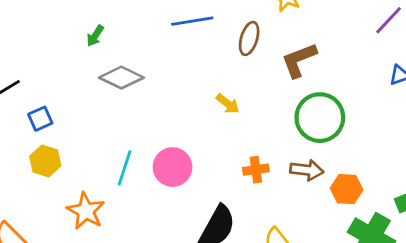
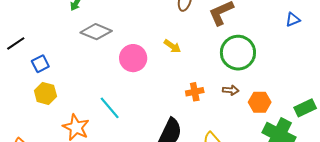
pink circle: (173, 167) -> (133, 58), moved
cyan line: (125, 168) -> (110, 108), moved, turned -55
brown arrow: (307, 170) -> (231, 90), size x0.7

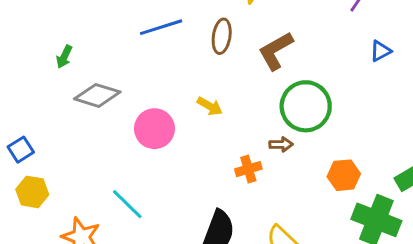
brown arrow: (231, 90) -> (281, 144), moved

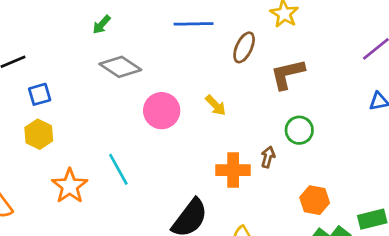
green circle: (306, 106) -> (299, 130), size x0.6
brown arrow: (281, 144) -> (268, 157), turned -90
orange cross: (248, 169) -> (233, 170), size x1.4

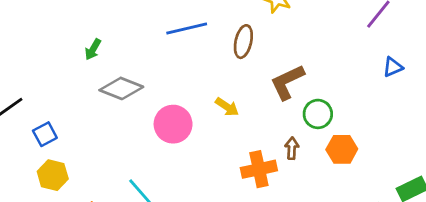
brown L-shape: (287, 74) -> (287, 82), moved
orange hexagon: (315, 200) -> (342, 149), moved

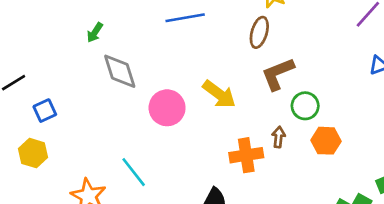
brown ellipse: (243, 42) -> (259, 32), moved
gray diamond: (121, 88) -> (120, 71), turned 48
yellow arrow: (227, 107) -> (219, 94), size x1.5
yellow hexagon: (53, 175) -> (33, 153), moved

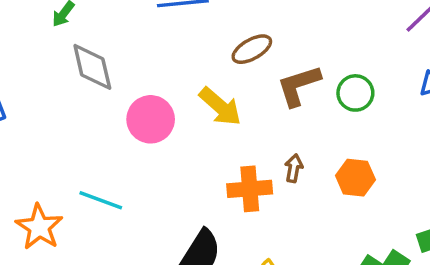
brown ellipse: (259, 32) -> (252, 49), moved, turned 40
green circle: (305, 106) -> (355, 93), moved
cyan line: (134, 172) -> (101, 200), turned -36

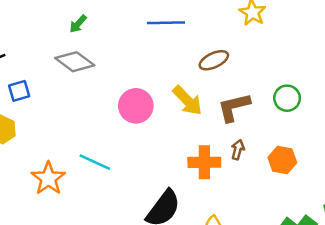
gray diamond: (92, 67) -> (75, 62), moved, turned -45
brown L-shape: (299, 86) -> (234, 107), moved

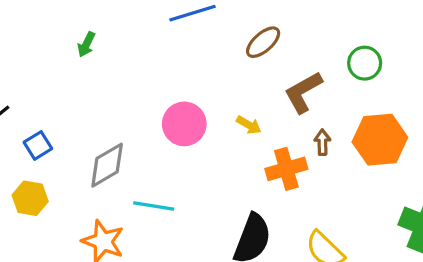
gray diamond: (75, 62) -> (107, 165), moved, turned -51
yellow arrow: (187, 100) -> (249, 125), moved, size x0.6
orange hexagon: (282, 160) -> (380, 140), size x1.5

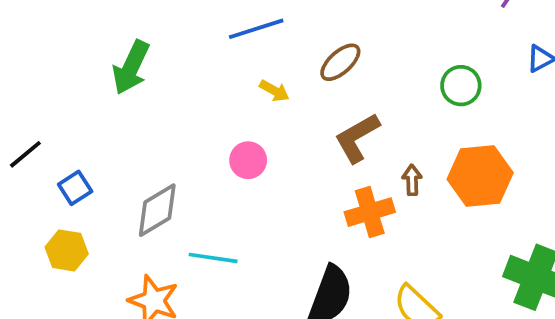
green arrow: (86, 44) -> (131, 67), size x1.8
brown L-shape: (303, 92) -> (357, 138), moved
pink circle: (184, 124) -> (248, 160), size x0.7
yellow arrow: (249, 125) -> (274, 91), moved

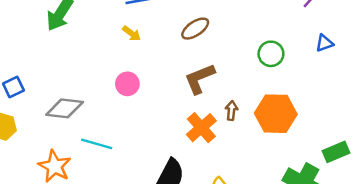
yellow arrow: (274, 91) -> (132, 33), moved
gray diamond: (157, 210) -> (65, 108), turned 30
orange cross: (370, 212) -> (201, 128), turned -32

